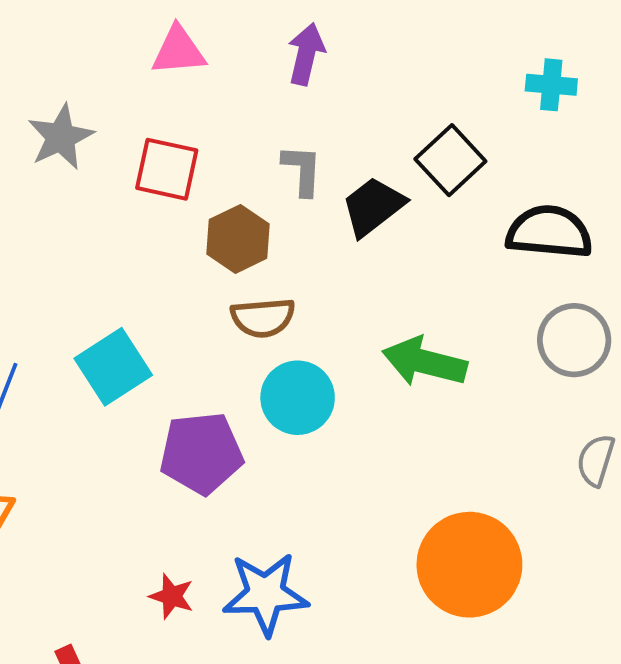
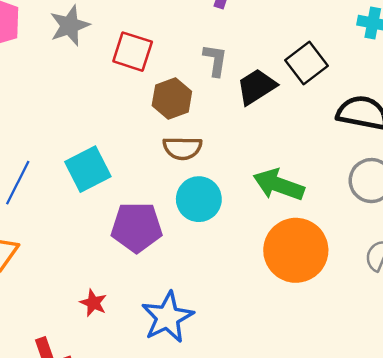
orange circle: (469, 565) -> (296, 250), moved
blue star: (266, 594) -> (167, 317), turned -30
red star: (172, 596) -> (93, 303), moved

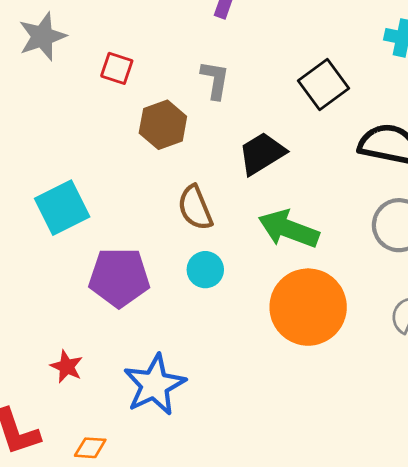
red square: (133, 52) -> (117, 68), size x0.7
black trapezoid: (256, 87) -> (262, 153), moved
brown semicircle: (182, 148) -> (195, 208), moved, turned 66
cyan circle: (199, 199) -> (205, 270), moved, size x0.7

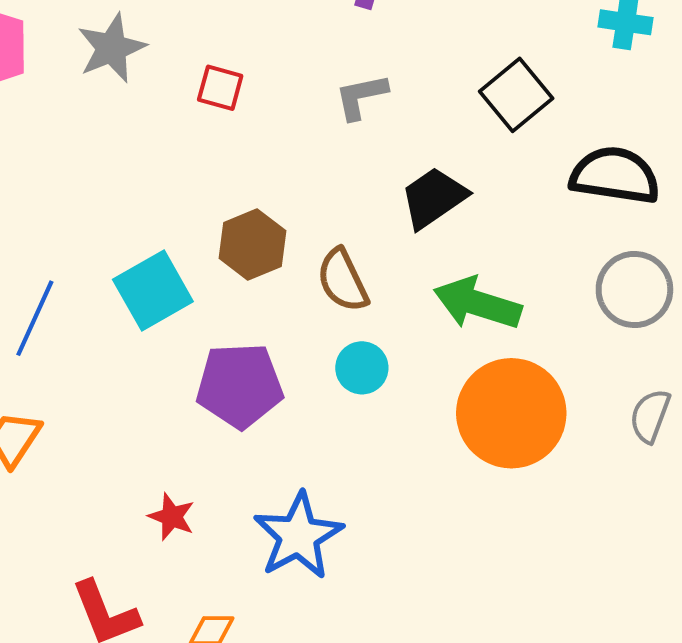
gray L-shape: (215, 80) -> (361, 96), turned -108
brown hexagon: (163, 125) -> (252, 245), moved

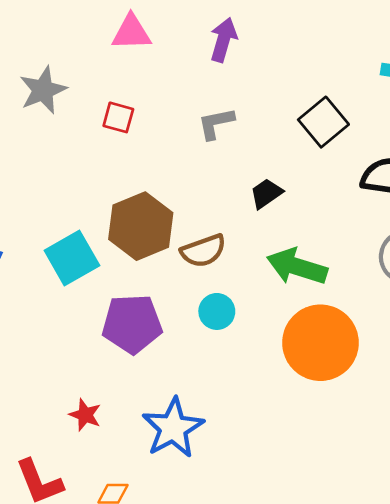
black trapezoid: (434, 198) -> (266, 193), size x0.7
brown hexagon: (252, 245) -> (141, 226), size x1.4
brown semicircle: (343, 280) -> (203, 251), turned -84

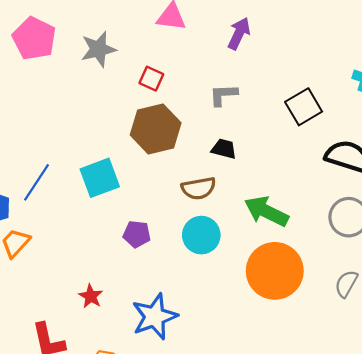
black trapezoid: (266, 193) -> (224, 149), moved, turned 40
brown hexagon: (141, 226) -> (156, 129), moved
cyan circle: (217, 311) -> (201, 235), size x1.4
purple pentagon: (132, 324) -> (137, 234), size x0.6

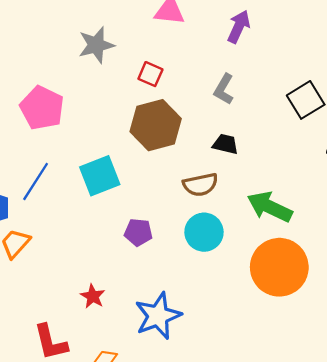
pink pentagon: (34, 38) -> (42, 108), moved
gray L-shape: (223, 95) -> (224, 89), turned -56

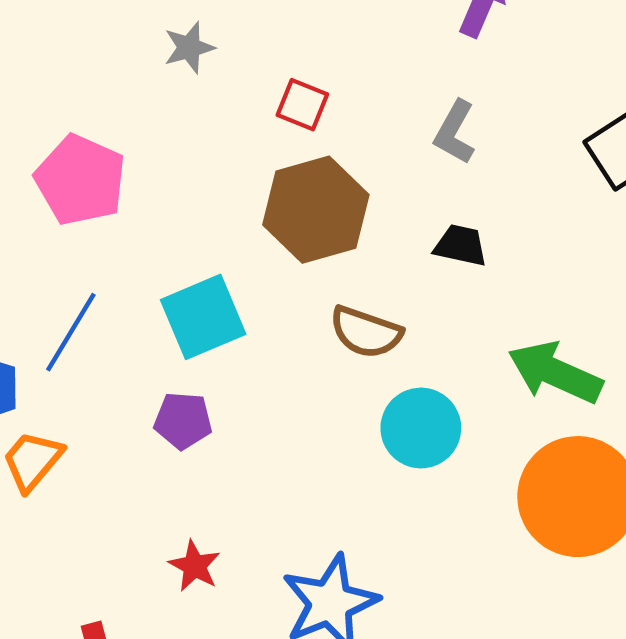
gray star: (96, 45) -> (189, 48), size x0.7
brown semicircle: (200, 185) -> (366, 332), moved, turned 32
purple pentagon: (138, 232) -> (183, 421), moved

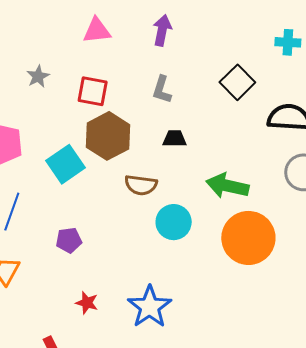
red square: (302, 105) -> (93, 91), size x1.4
cyan square: (203, 317) -> (66, 164), moved

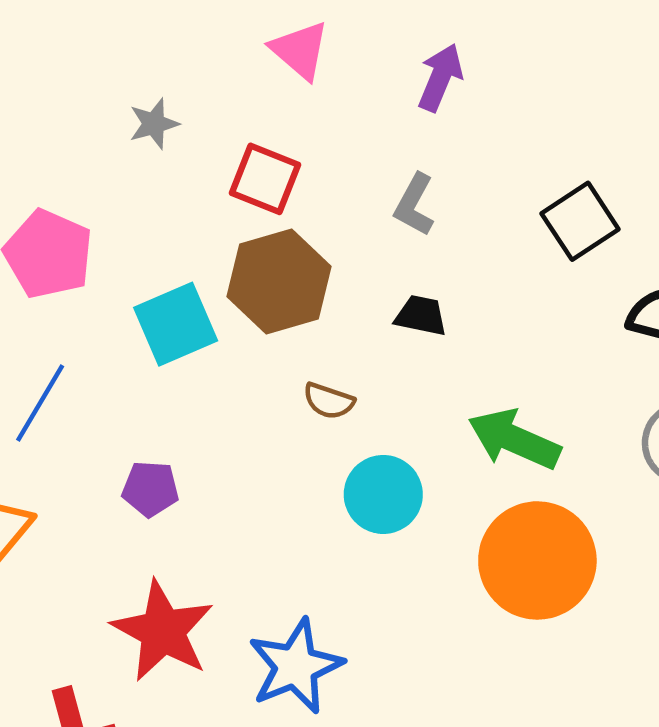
pink triangle: (97, 31) -> (300, 50), turned 36
brown semicircle: (141, 185) -> (329, 401), size x0.7
red star: (87, 303) -> (163, 631), size x2.0

